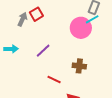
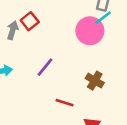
brown cross: (79, 66) -> (95, 81), turned 32

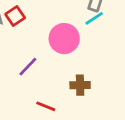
pink circle: (90, 31) -> (64, 39), moved
brown cross: (95, 81) -> (80, 85), turned -36

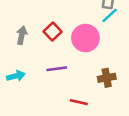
red square: (15, 16) -> (53, 32), moved
purple line: (28, 67) -> (57, 69), turned 48

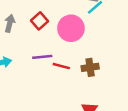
red line: (79, 102) -> (61, 66), moved

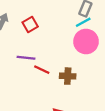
pink circle: (71, 28) -> (86, 41), moved

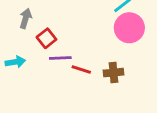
red square: (30, 24) -> (46, 38), moved

